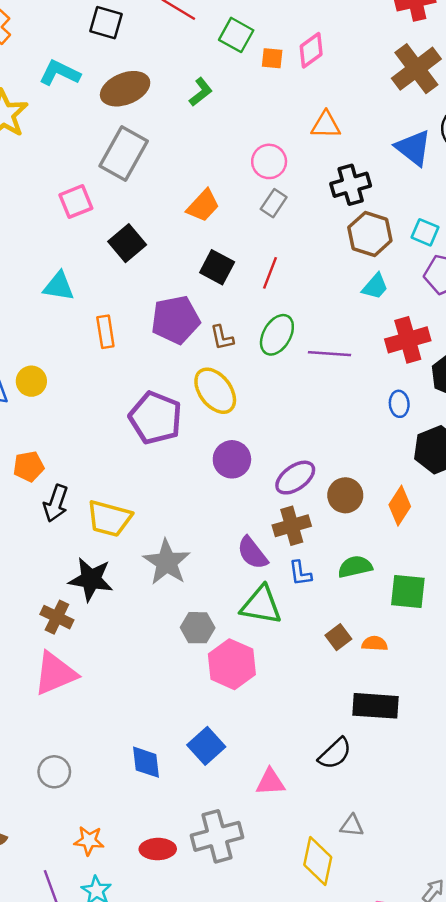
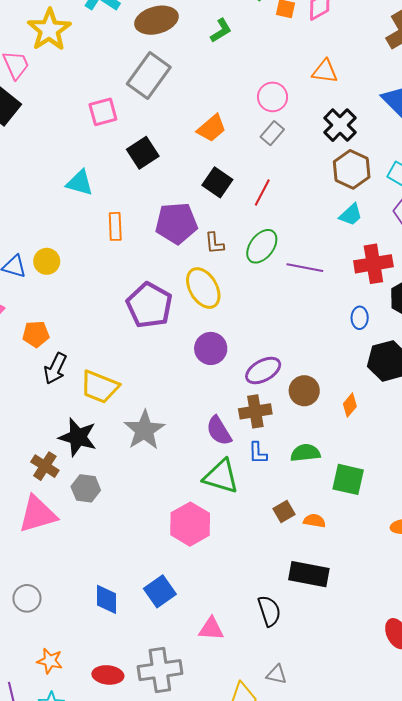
black cross: (351, 185) -> (340, 125), turned -36
orange diamond: (400, 506) -> (350, 405), size x0.7
gray hexagon: (198, 628) -> (86, 488), moved
black semicircle: (335, 753) -> (269, 611), turned -72

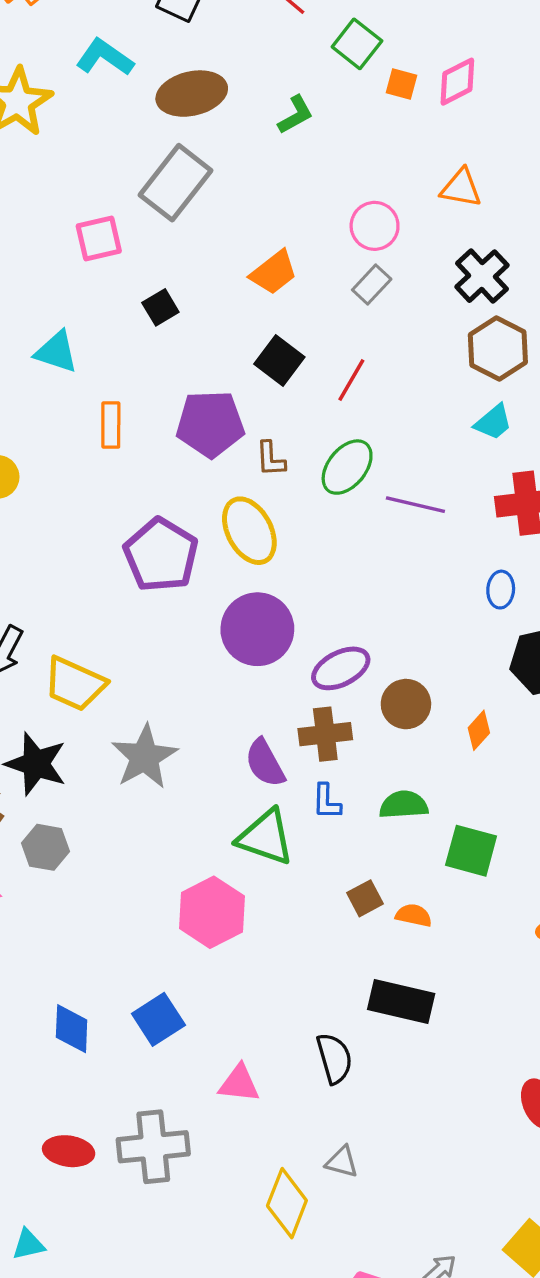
black square: (143, 153) -> (160, 307), size x0.7
purple circle: (211, 348) -> (257, 629), size x1.4

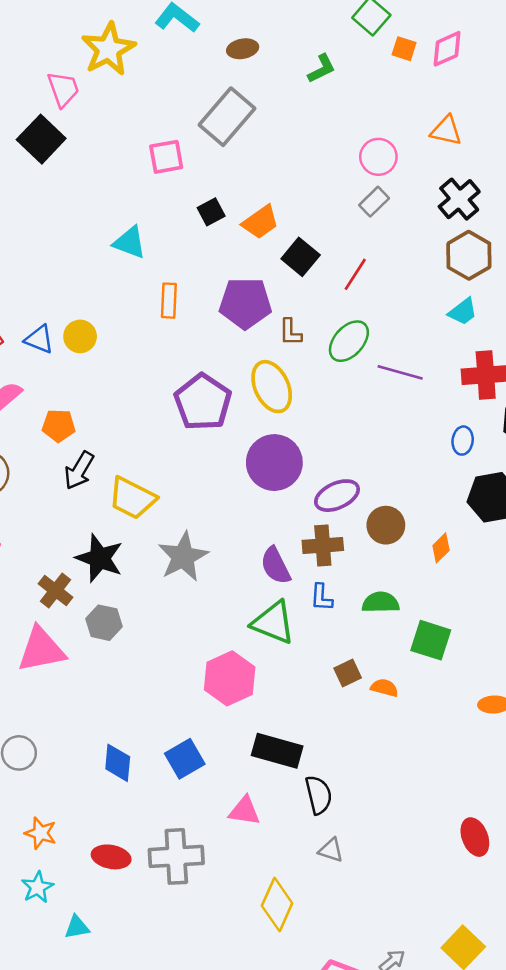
brown ellipse: (192, 94) -> (243, 49), size x0.6
orange trapezoid: (274, 272) -> (260, 222), moved
black rectangle: (401, 1002) -> (277, 751), moved
gray triangle: (342, 1162) -> (331, 850), moved

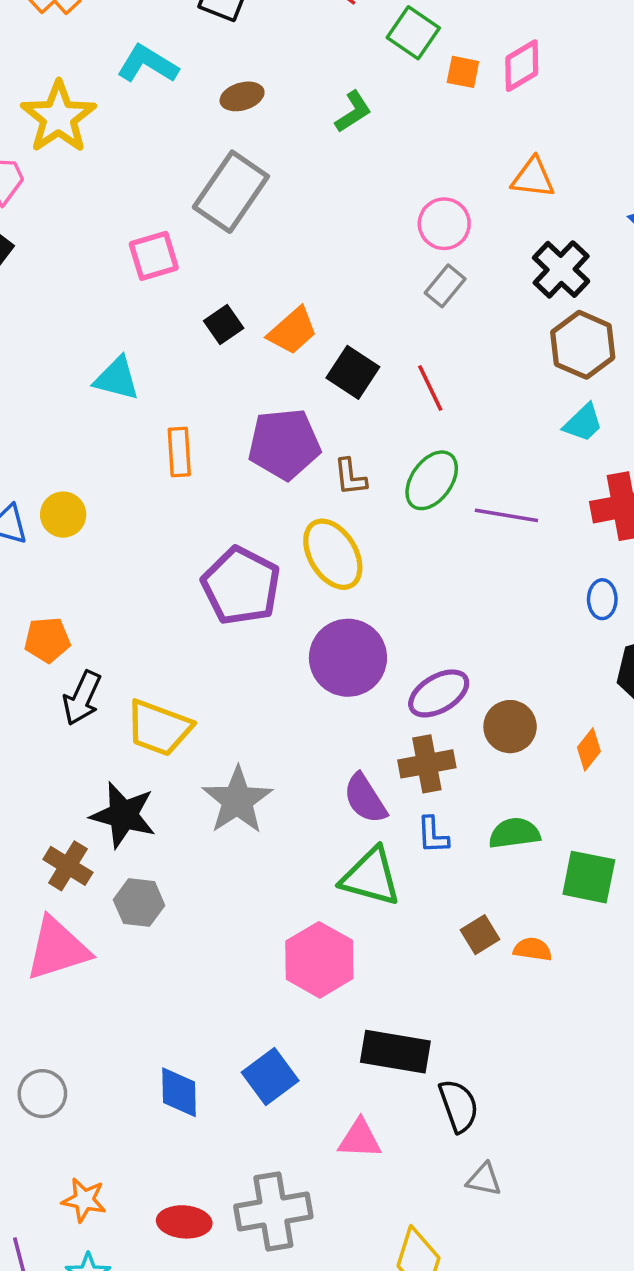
red line: (355, 274) -> (430, 388), turned -52

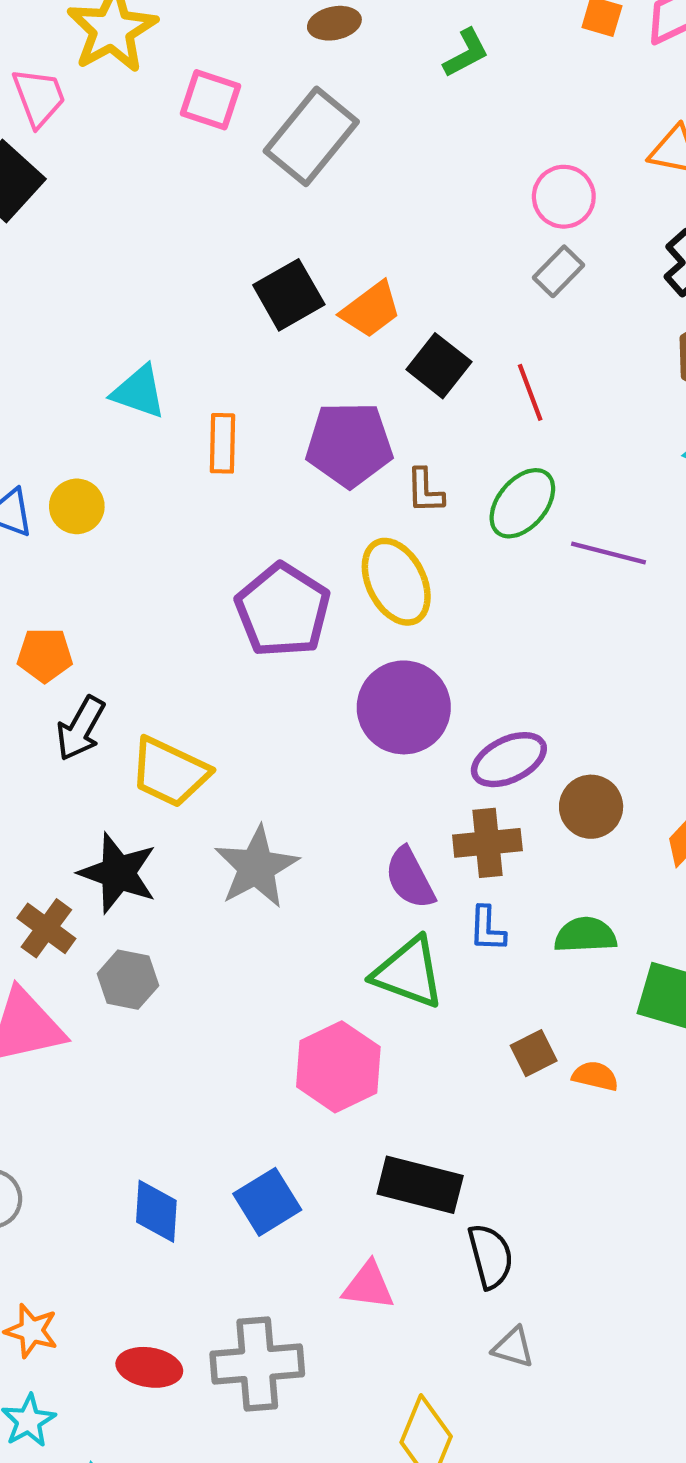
pink square: (154, 256) -> (211, 100), moved, turned 30
black square: (224, 324) -> (289, 295), size x1.5
cyan triangle: (117, 378) -> (139, 392), moved

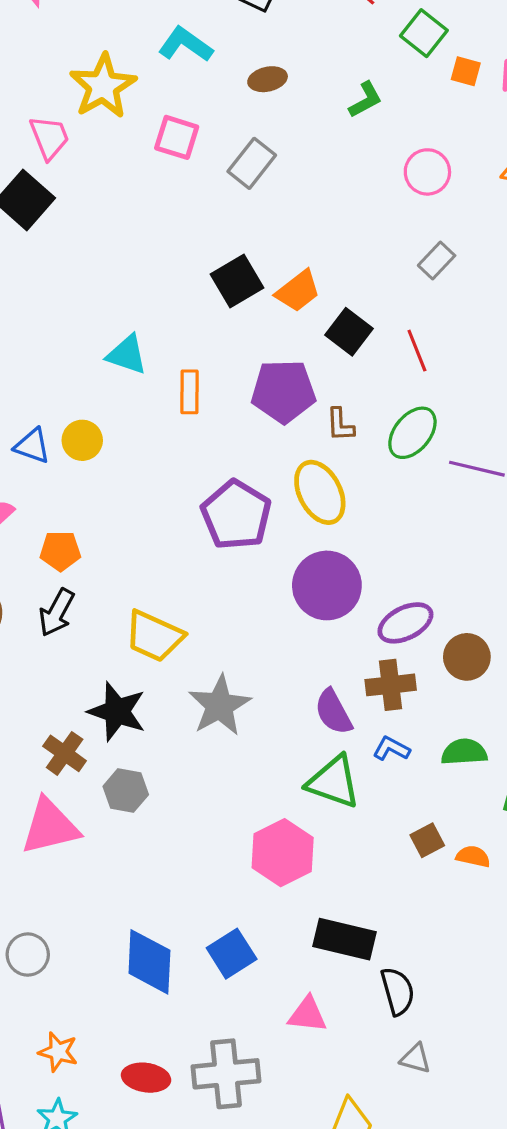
gray rectangle: (311, 136) -> (252, 163), size x0.7
pink circle: (564, 197) -> (427, 172), moved
black arrow: (81, 728) -> (57, 612), moved
blue L-shape: (487, 929) -> (391, 749), turned 117
blue diamond: (156, 1211) -> (149, 962), size x1.4

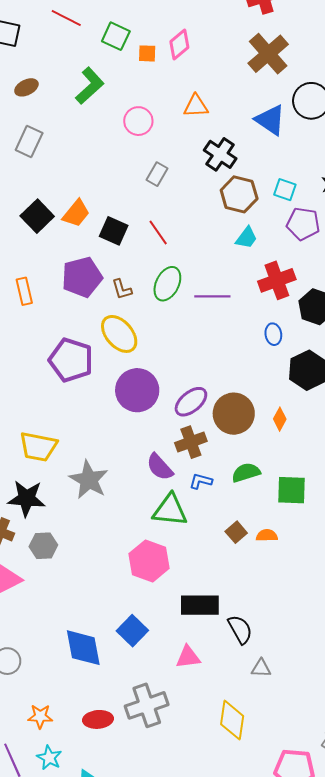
green L-shape: (365, 100) -> (90, 86), size x1.5
brown circle: (467, 657) -> (234, 414), size x1.4

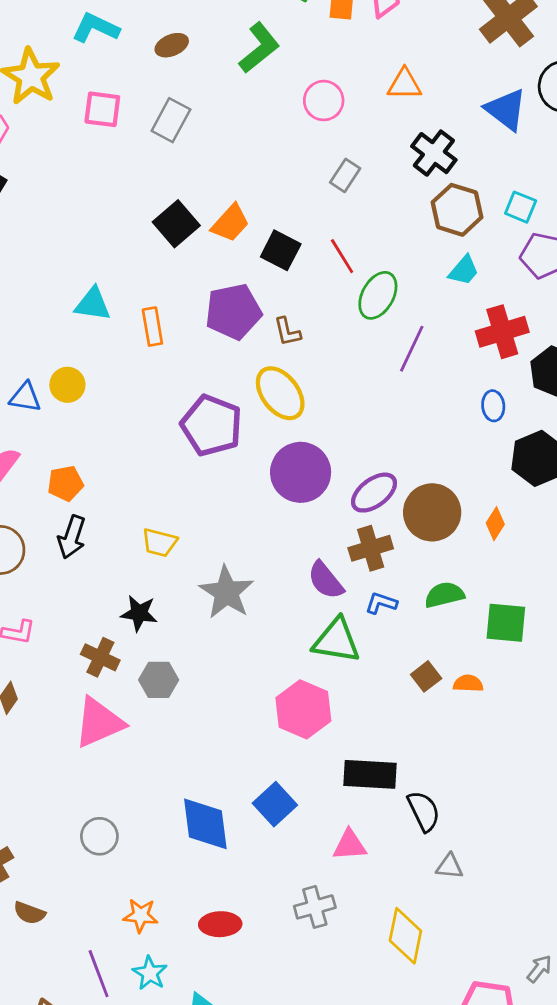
green ellipse: (167, 284) -> (378, 295), moved
purple line: (212, 296) -> (412, 349), turned -68
yellow trapezoid: (38, 447) -> (159, 543), size x0.7
black star: (27, 498) -> (139, 613), size x0.7
gray cross: (147, 705) -> (315, 907), moved, size x0.7

